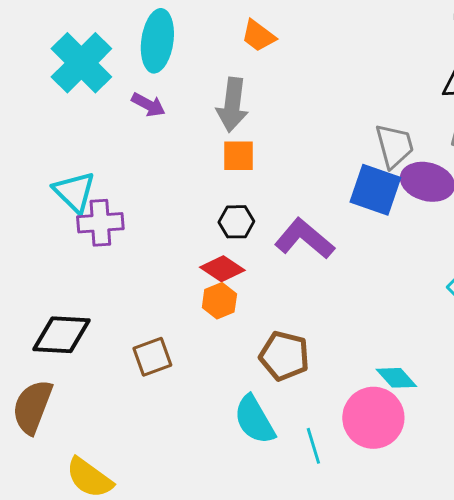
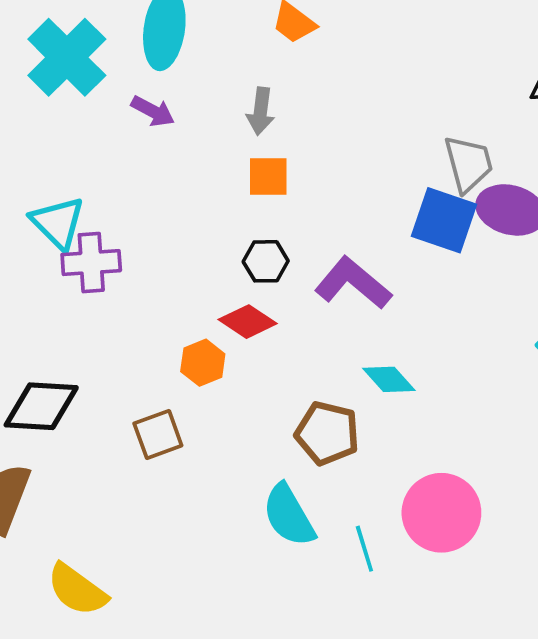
gray arrow: (232, 105) -> (261, 111), size x0.7
orange hexagon: (219, 301) -> (203, 363), moved
cyan diamond: (396, 378) -> (389, 379), moved

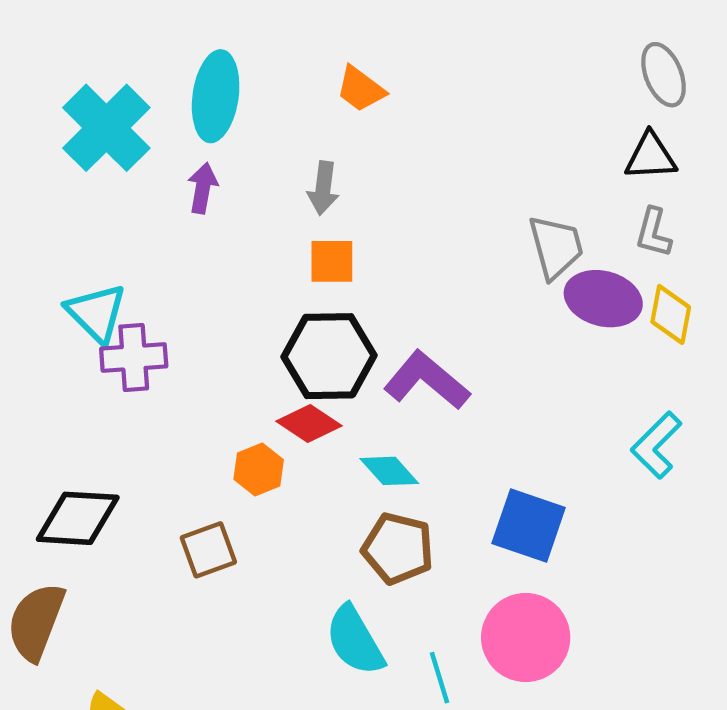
purple arrow: (153, 111) -> (203, 188), turned -108
blue square: (444, 220) -> (529, 526), moved
black hexagon: (266, 261) -> (329, 356), size x1.8
cyan diamond: (389, 379) -> (389, 471), moved

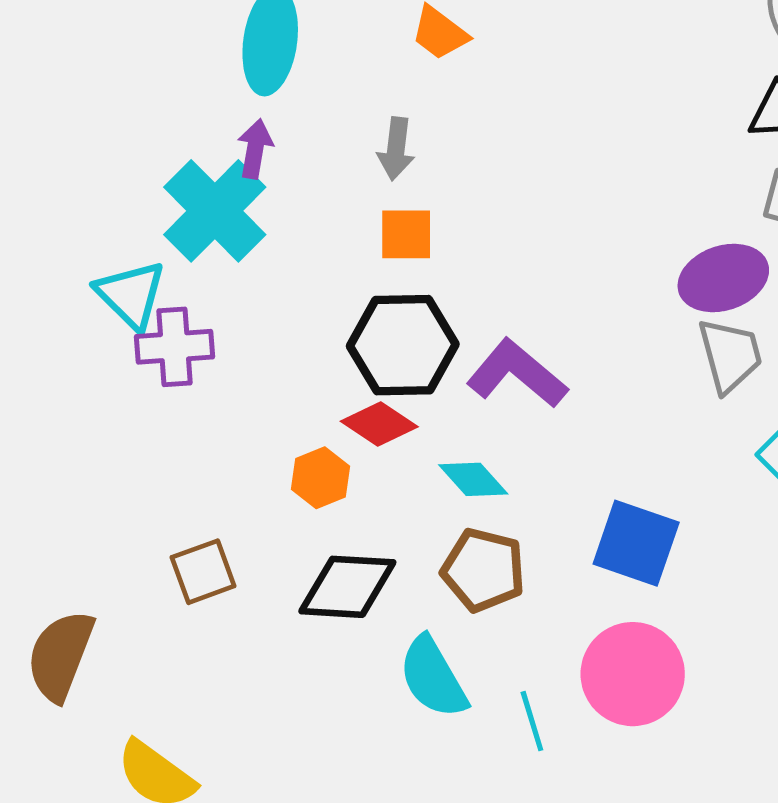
cyan cross: (106, 128) -> (215, 211), moved
gray trapezoid: (556, 247) -> (730, 355), moved
purple ellipse: (603, 299) -> (723, 278), turned -34
black diamond: (78, 518) -> (347, 587), moved
brown square: (208, 550) -> (203, 572), moved

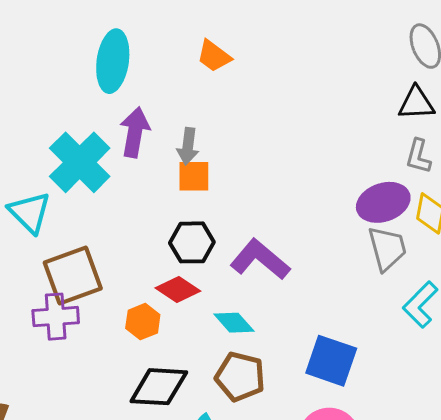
purple arrow: (255, 149) -> (135, 132), moved, size x1.4
gray arrow: (396, 149) -> (188, 146), moved
black hexagon: (403, 345) -> (192, 242), size x0.7
purple cross: (175, 347) -> (56, 317), moved
brown square: (203, 572) -> (73, 275), moved, size x1.5

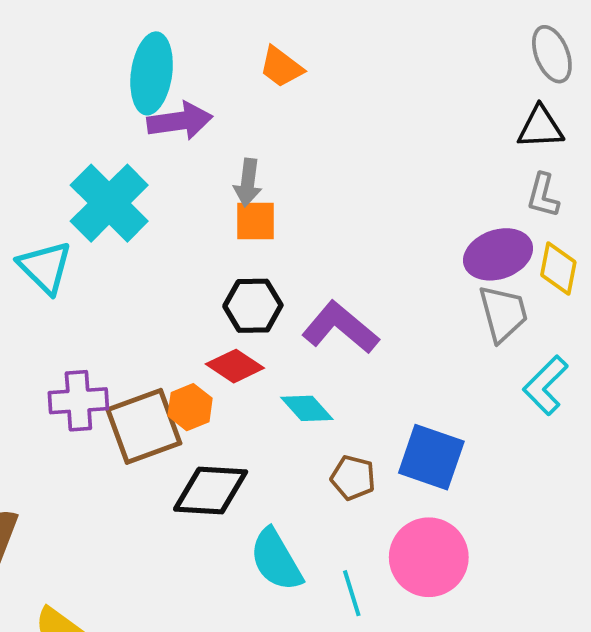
purple arrow: (135, 132) -> (180, 121), moved, turned 72
brown square: (73, 275) -> (144, 426), moved
brown pentagon: (240, 377) -> (353, 478), moved, size x0.7

